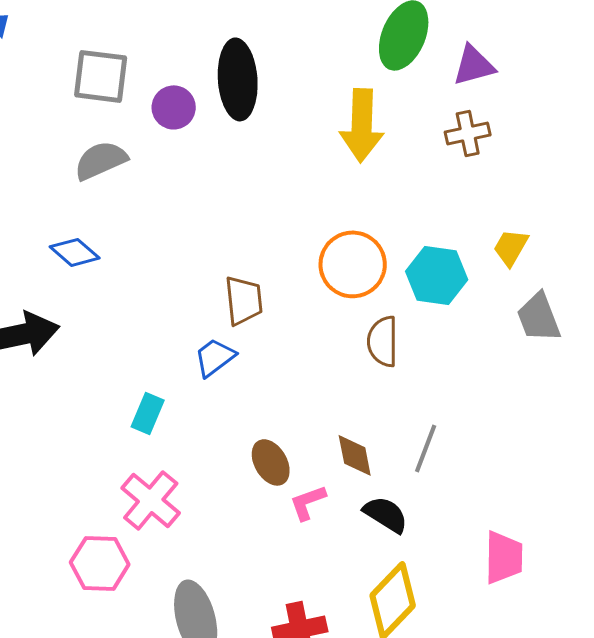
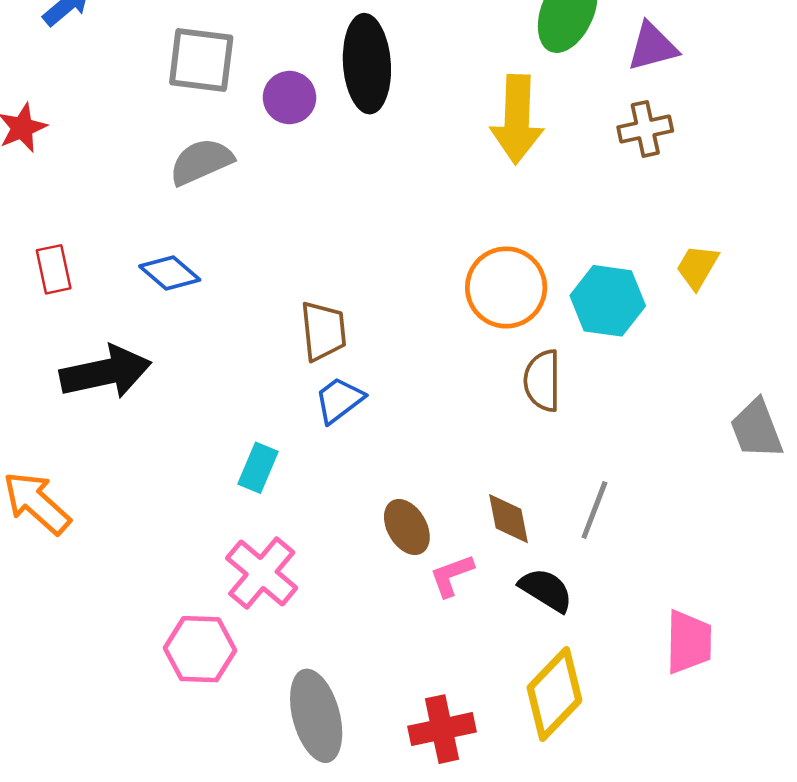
brown trapezoid: (244, 300) -> (323, 331), moved
gray trapezoid: (539, 317) -> (757, 429), moved

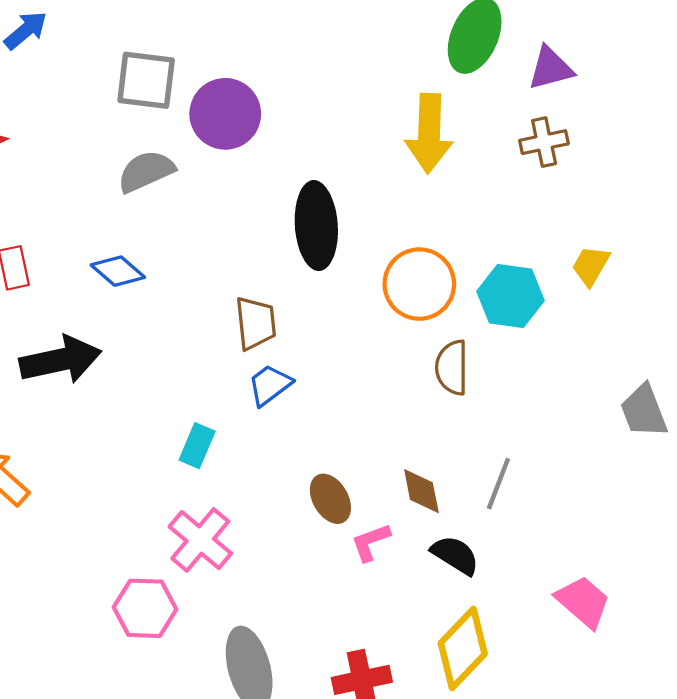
black ellipse: (367, 64) -> (316, 226), moved
purple circle: (290, 98) -> (225, 114), size x1.5
pink trapezoid: (689, 642) -> (583, 602), turned -50

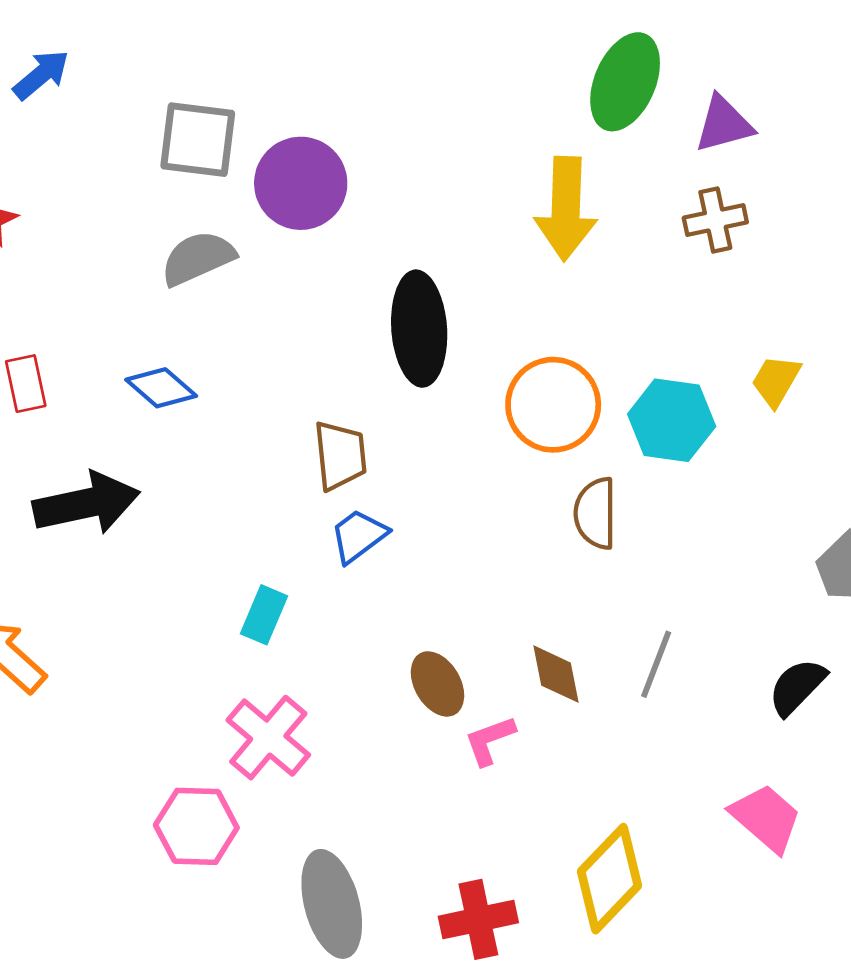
black semicircle: (455, 555) -> (797, 687), moved, turned -78

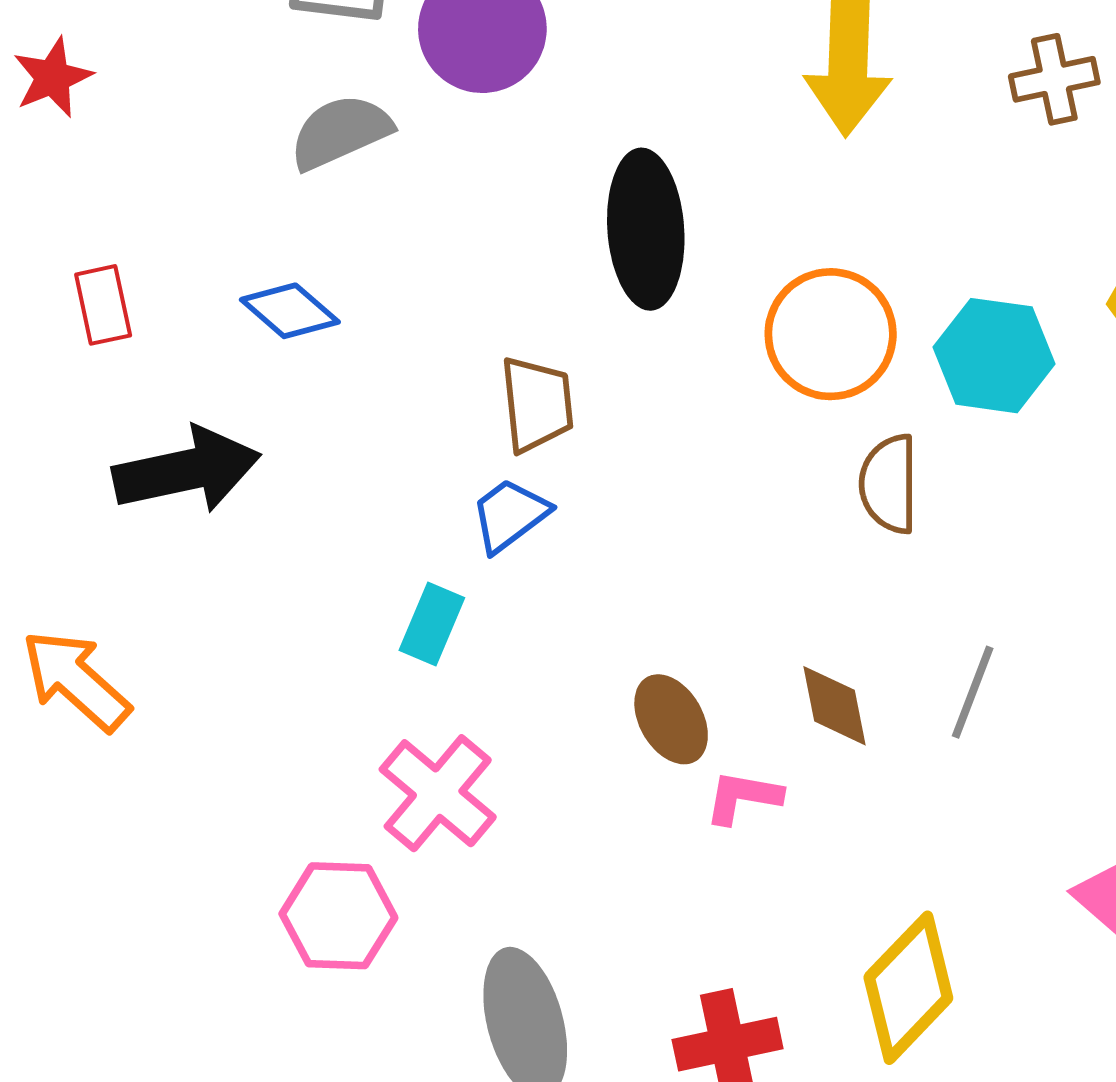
blue trapezoid: (359, 536) -> (510, 515), moved
pink L-shape: (490, 740) -> (743, 797), turned 30

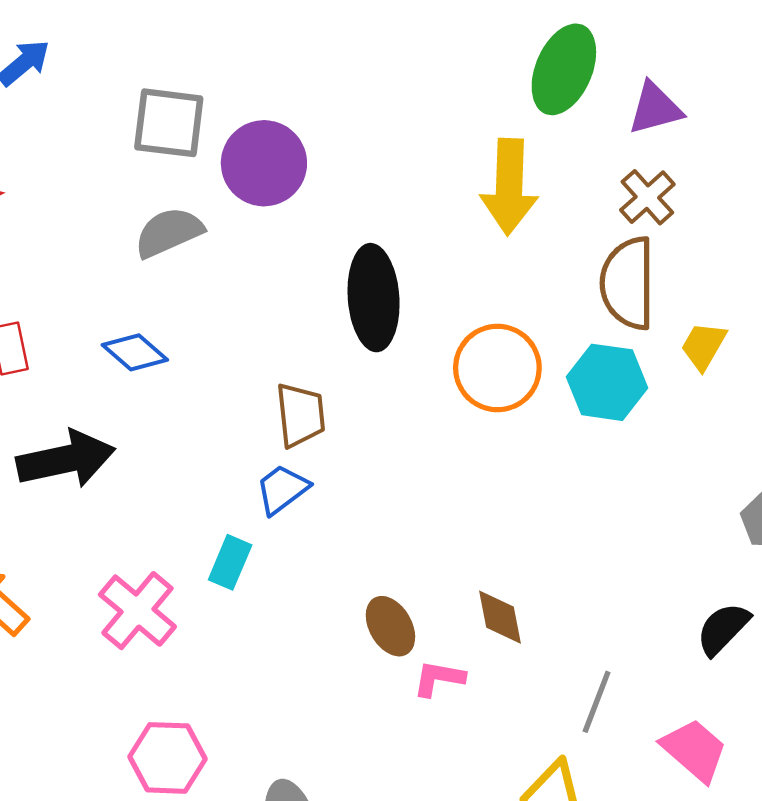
brown cross: (1054, 79) -> (647, 197), turned -30
brown semicircle: (889, 484) -> (628, 283), moved, size x1.4
gray line: (973, 692) -> (597, 702), moved
pink cross: (438, 793) -> (137, 611), moved

